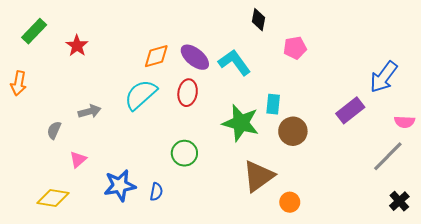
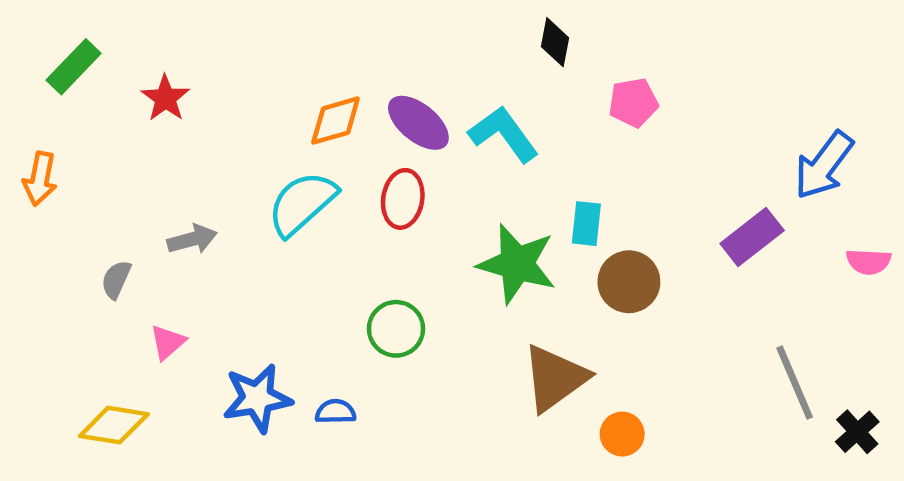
gray line: (388, 156) -> (795, 383), moved, turned -68
blue semicircle: (156, 192) -> (336, 412), turned -102

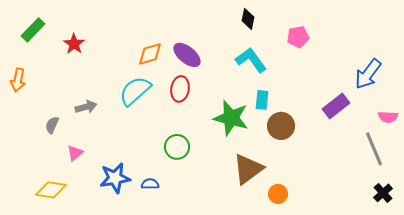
pink pentagon: (633, 103) -> (298, 37), moved
cyan L-shape: (504, 134) -> (251, 60), moved
gray line: (795, 383) -> (374, 149), moved

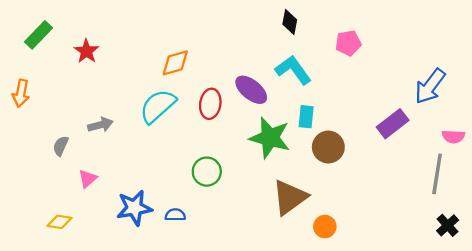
purple ellipse: (187, 55) -> (251, 90), moved
gray line: (374, 149) -> (437, 174), turned 32
yellow diamond: (51, 190) -> (60, 222), size x0.7

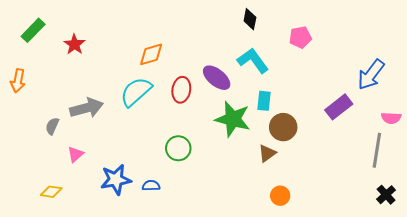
gray arrow: (100, 125) -> (87, 108), size x1.5
brown triangle: (290, 197) -> (267, 153), moved, size x0.6

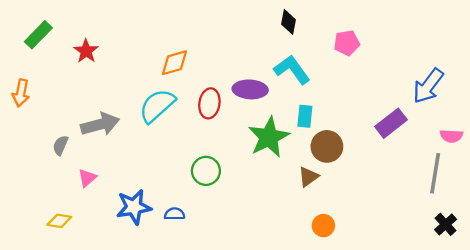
purple ellipse: (217, 78) -> (250, 89), turned -36
green star: (233, 119) -> (269, 137), turned 30

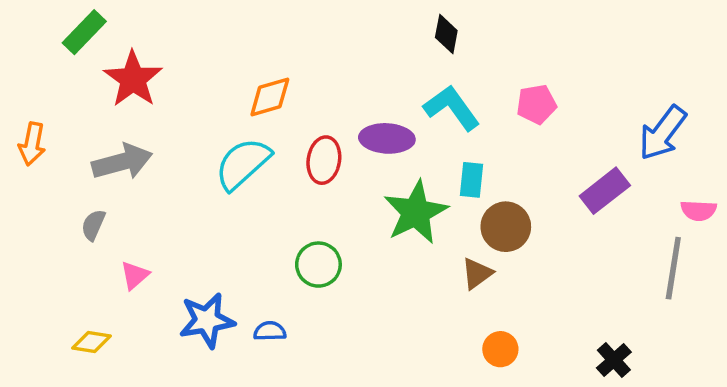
green rectangle: (38, 35) -> (84, 32), moved
pink pentagon: (347, 43) -> (536, 104), moved
red star: (86, 51) -> (133, 79), size x1.5
gray arrow: (100, 124) -> (122, 162), moved
black cross: (446, 224) -> (614, 360), moved

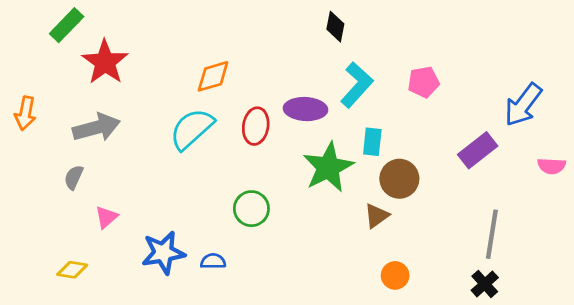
black diamond: (446, 34) -> (335, 27), moved
cyan L-shape: (452, 108) -> (357, 85), turned 78
gray line: (673, 268) -> (492, 234), moved

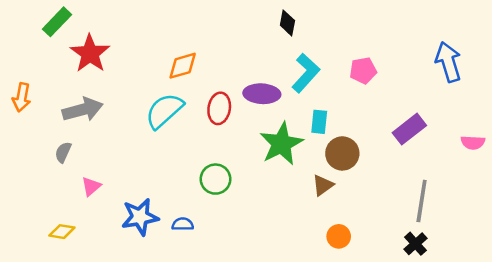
blue arrow: (523, 105) -> (448, 62), moved, turned 126

